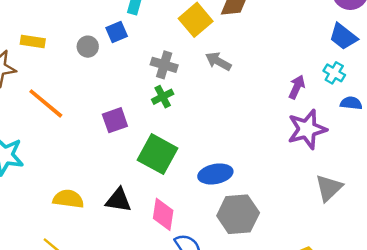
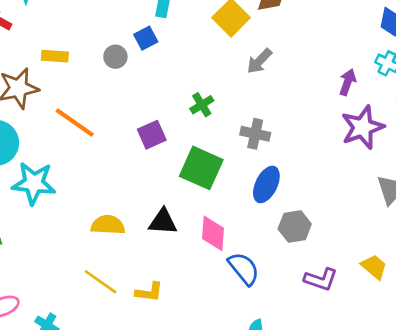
gray arrow: (218, 61) -> (259, 61), turned -70
gray cross: (164, 65) -> (255, 134), moved
blue ellipse: (215, 174) -> (266, 184), turned -48
gray hexagon: (238, 214) -> (295, 226), size x0.7

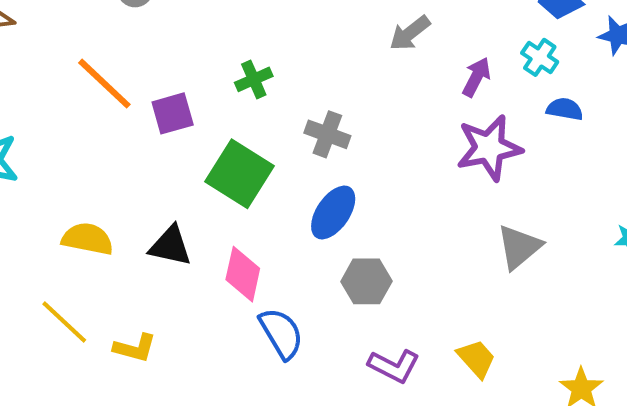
gray arrow: (259, 61) -> (410, 33), moved
orange line: (75, 123) -> (104, 84), moved

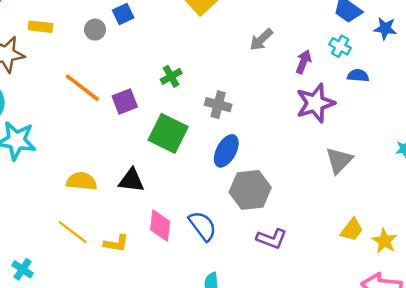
pink diamond: (243, 274) -> (160, 226), moved
gray hexagon: (366, 281) -> (250, 190), size x1.4
yellow trapezoid: (476, 359) -> (352, 230), moved, turned 85

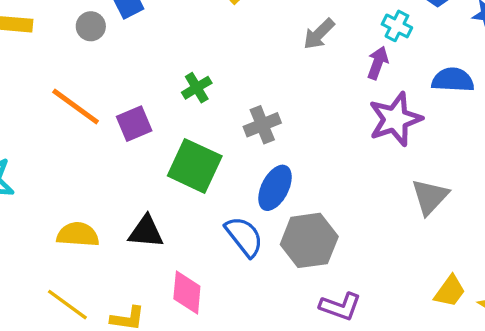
cyan cross: (340, 46) -> (397, 26), moved
blue semicircle: (358, 76) -> (453, 80), size x1.4
gray cross: (218, 105) -> (262, 125), turned -35
blue semicircle: (203, 226) -> (244, 237), moved

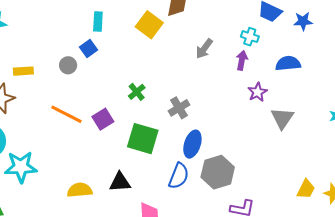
purple star: (395, 119) -> (257, 92), size x0.6
gray triangle: (430, 197) -> (282, 118), moved
blue semicircle: (244, 237) -> (179, 176), turned 68

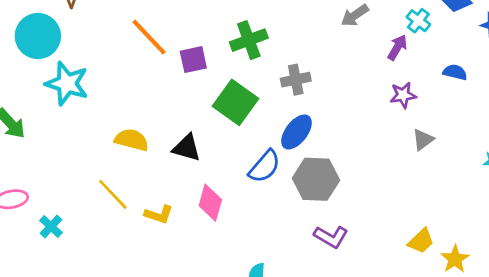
blue semicircle: (288, 63) -> (455, 72), size x0.7
green cross: (137, 92) -> (249, 40), size x1.5
gray triangle: (282, 118) -> (423, 140), size x0.7

